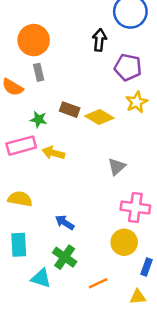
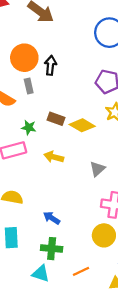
black arrow: (99, 40) -> (50, 65), moved
yellow arrow: (53, 153) -> (54, 157), moved
green cross: (65, 257) -> (52, 249), turned -30
cyan triangle: (41, 278) -> (41, 274), moved

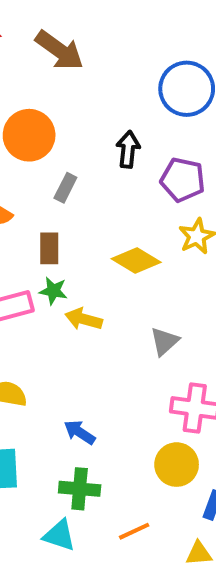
black arrow: (50, 65) -> (128, 149), moved
gray rectangle: (29, 86) -> (65, 188), moved, turned 40
brown rectangle: (56, 119) -> (49, 248), moved, turned 70
green star: (29, 127) -> (53, 291), moved

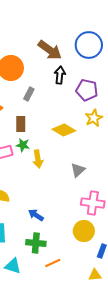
brown arrow: (59, 50) -> (50, 50), moved
yellow arrow: (84, 319) -> (38, 159), turned -114
orange line: (134, 531) -> (53, 263), moved
cyan triangle: (59, 535) -> (13, 266), moved

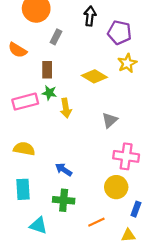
orange line: (53, 263) -> (96, 222), moved

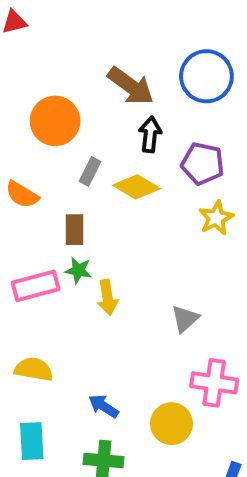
yellow diamond: (94, 76) -> (137, 187), moved
yellow circle: (116, 187) -> (171, 424), moved

